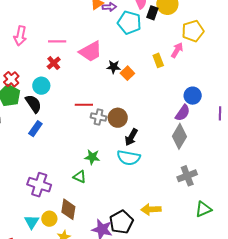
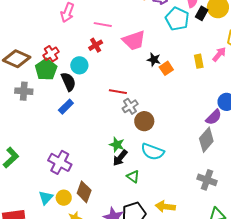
gray cross: (98, 117) -> (130, 106), turned 35
brown circle: (118, 118) -> (144, 121), moved
black arrow: (131, 137) -> (120, 158), moved
gray cross: (187, 176) -> (207, 180), turned 30
green triangle: (80, 177) -> (133, 177), moved

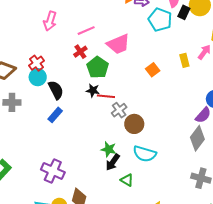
pink line: (103, 25) -> (86, 31), turned -30
black star: (154, 60) -> (93, 90), moved
cyan circle: (79, 65) -> (38, 77), moved
green pentagon: (46, 69) -> (98, 67), moved

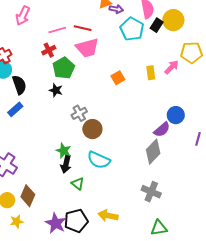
red line: (106, 96) -> (83, 28), moved
black arrow: (113, 162) -> (66, 164), turned -30

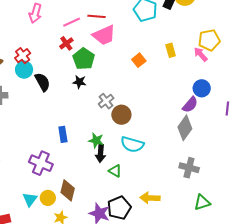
yellow pentagon: (191, 53) -> (209, 40), moved
pink arrow: (172, 67) -> (201, 54), moved, turned -77
blue rectangle: (15, 109) -> (63, 134), moved, turned -49

